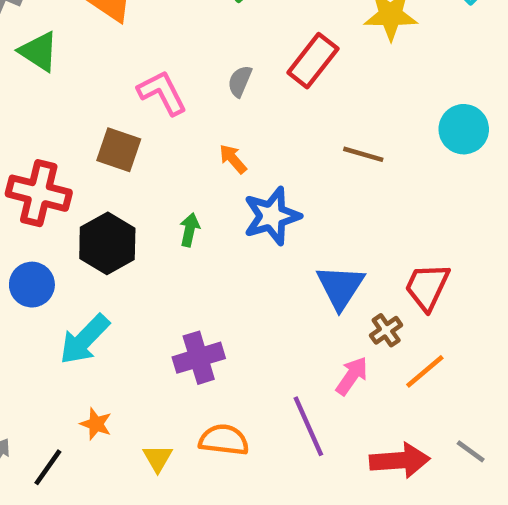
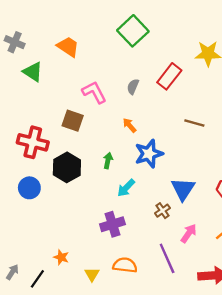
brown cross: (386, 330) -> (162, 211), moved
cyan arrow: (84, 339) -> (126, 188), moved, size x0.7

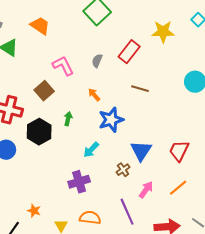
brown square: (73, 121) -> (44, 91), turned 30
brown line: (194, 123) -> (140, 89), moved
green arrow: (108, 161) -> (68, 119), moved

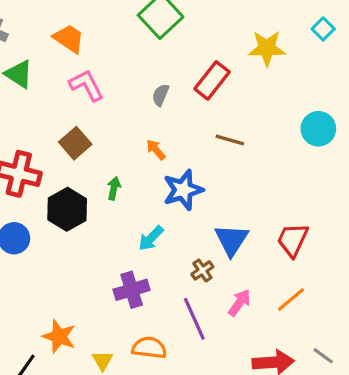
pink L-shape: (63, 66) -> (86, 85), moved
orange star: (34, 211) -> (59, 336), size x1.5
purple line: (127, 212) -> (194, 319), moved

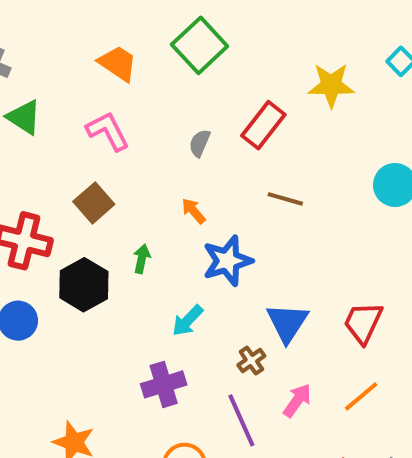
orange trapezoid: (69, 39) -> (118, 63), moved

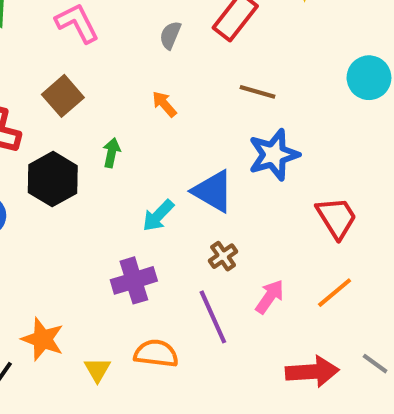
blue star: (227, 261) -> (274, 155), moved
blue triangle: (287, 323) -> (213, 191), moved, turned -33
red trapezoid: (363, 323) -> (337, 218), turned 123

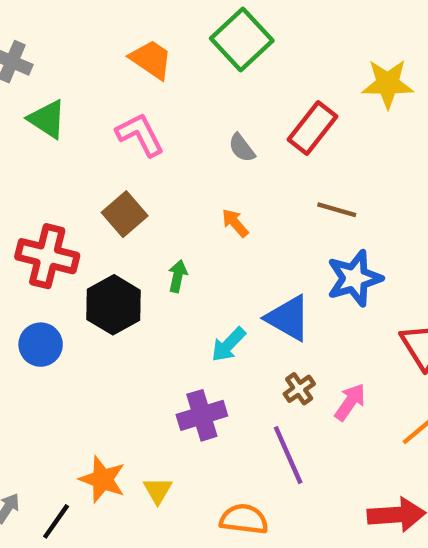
gray semicircle: (170, 35) -> (242, 148), turned -60
pink arrow: (270, 297) -> (350, 402), moved
orange semicircle: (156, 353) -> (244, 519), moved
yellow triangle: (97, 370) -> (158, 490), moved

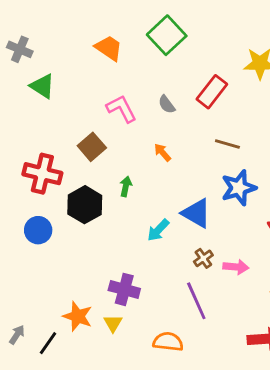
pink L-shape: (140, 135) -> (121, 109), moved
pink arrow: (350, 402) -> (236, 267), turned 60
purple cross: (202, 415) -> (124, 289), moved, turned 32

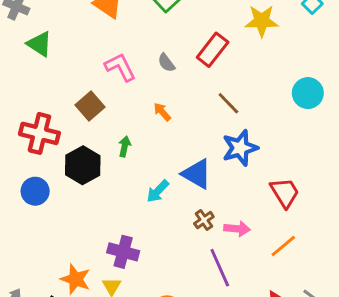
brown line: (227, 144) -> (228, 103), turned 30
purple line: (196, 301) -> (220, 268), moved

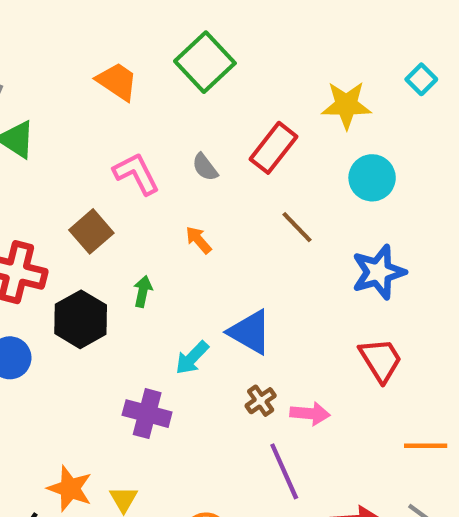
cyan circle: (308, 93) -> (372, 178), moved
blue star: (240, 148) -> (378, 272), moved
orange line: (283, 246) -> (426, 446), moved, turned 40
purple cross: (123, 252) -> (147, 414), moved

